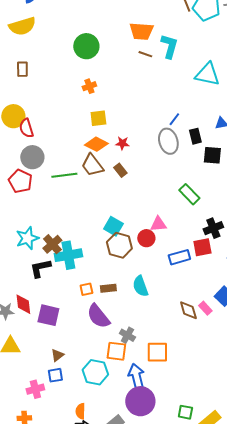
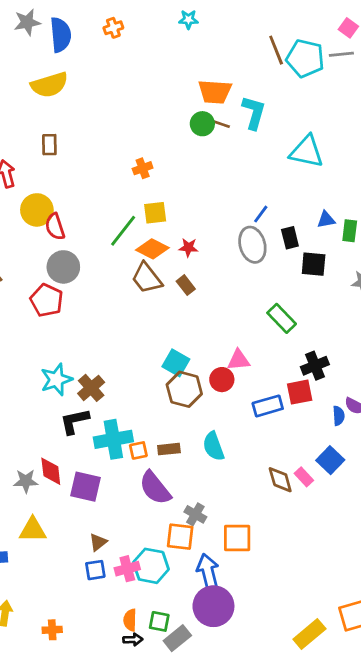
green circle: (86, 46) -> (202, 124), moved, size x0.7
green line: (64, 175) -> (123, 231), moved, turned -45
cyan cross: (68, 255) -> (113, 439), moved
pink cross: (35, 389) -> (127, 569), moved
green square: (185, 412) -> (159, 621), moved

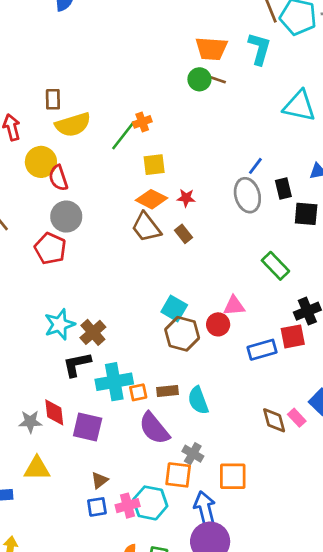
yellow semicircle: (49, 85) -> (73, 125), moved
cyan L-shape: (254, 113) -> (259, 49), moved
green line: (123, 231) -> (124, 135), moved
cyan semicircle: (213, 446) -> (198, 400), moved

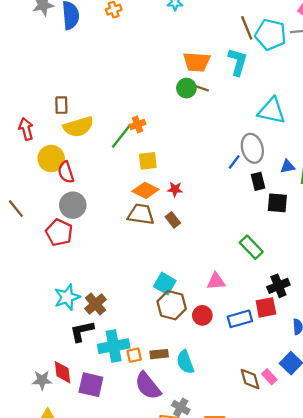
gray ellipse: (247, 195) -> (252, 148), moved
brown trapezoid: (146, 227) -> (141, 214), turned 136
red circle: (218, 324) -> (202, 315), moved

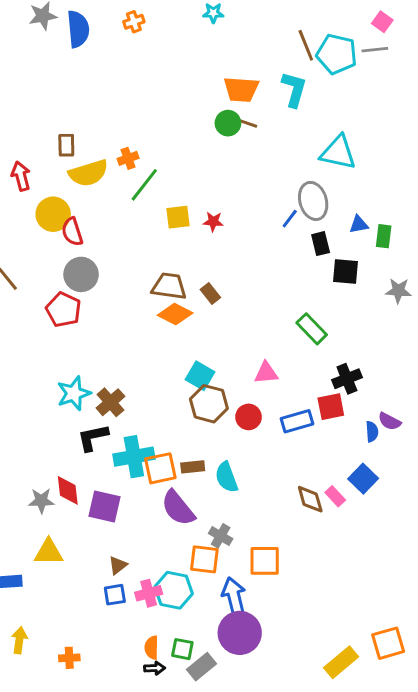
orange cross: (138, 124) -> (128, 158), moved
red star: (175, 189) -> (213, 222), moved
orange diamond: (145, 190) -> (175, 314), moved
orange square: (134, 355) -> (160, 468), size x1.6

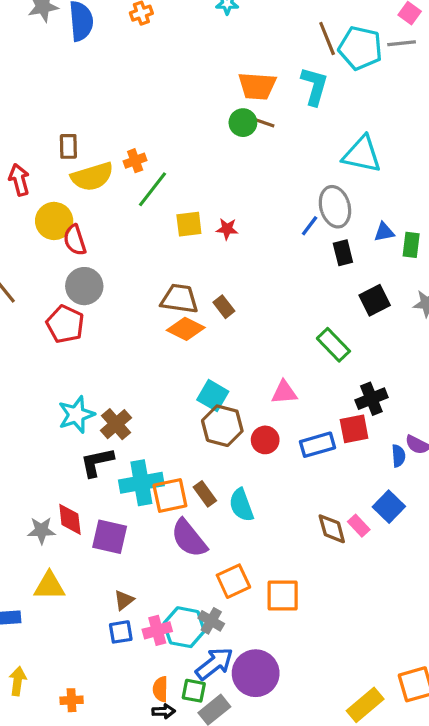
black square: (345, 271) -> (375, 300), moved, turned -32
brown rectangle: (193, 467) -> (205, 494), turned 60
gray cross: (221, 536) -> (211, 621), moved
orange square: (204, 559) -> (233, 581), moved, turned -32
blue arrow: (234, 596) -> (214, 664), moved, turned 66

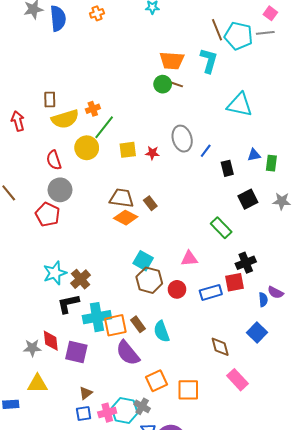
gray ellipse: (335, 207) -> (182, 139), moved
yellow circle: (54, 221) -> (87, 148), moved
pink rectangle: (359, 526) -> (238, 380), moved, size x1.5

